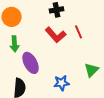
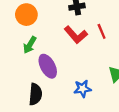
green arrow: (15, 44) -> (30, 45), turned 35

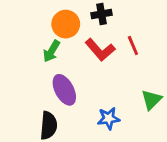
orange circle: (26, 15) -> (66, 24), moved
green arrow: (30, 45) -> (51, 51), moved

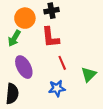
red line: (133, 45) -> (62, 63), moved
red L-shape: (100, 50) -> (50, 37), turned 35

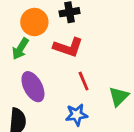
red L-shape: (50, 37) -> (68, 47), turned -65

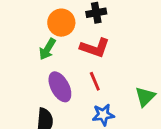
red line: (84, 81) -> (95, 81), moved

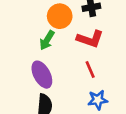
purple ellipse: (60, 87) -> (42, 75), moved

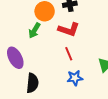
purple ellipse: (42, 75) -> (15, 58), moved

